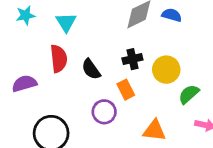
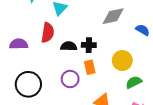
blue semicircle: (172, 15) -> (143, 30), moved
black cross: (132, 59) -> (89, 45), moved
black semicircle: (91, 69) -> (69, 46), turned 112

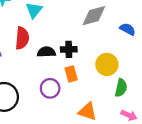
green semicircle: (134, 82) -> (121, 88), turned 133

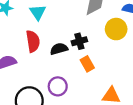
yellow circle: (107, 64) -> (116, 29), moved
purple circle: (50, 88) -> (58, 86), moved

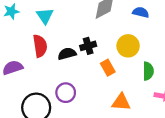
yellow circle: (116, 29) -> (128, 46), moved
orange rectangle: (87, 64) -> (108, 68), moved

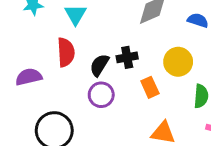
black semicircle: (67, 54) -> (99, 65), turned -48
purple circle: (66, 93) -> (101, 95), moved

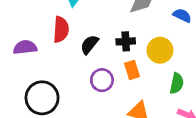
black cross: (127, 57) -> (126, 41), moved
purple circle: (101, 95) -> (102, 80), moved

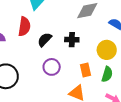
yellow circle: (160, 50) -> (107, 50), moved
orange rectangle: (132, 70) -> (85, 70), moved

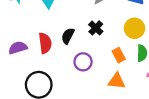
red semicircle: (24, 26) -> (45, 43), moved
black cross: (72, 40) -> (96, 28), turned -32

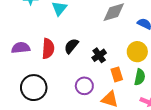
black cross: (96, 28) -> (99, 55), moved
purple circle: (83, 62) -> (84, 86), moved

